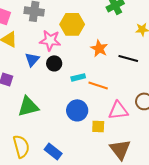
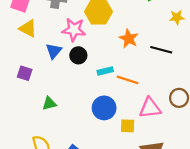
green triangle: (28, 106) -> (49, 103), size x0.6

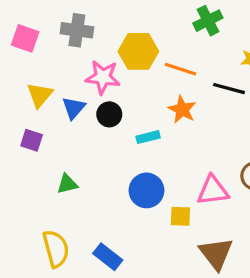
yellow triangle: (28, 28) -> (40, 95), moved, turned 42
orange star: (129, 39) -> (182, 110), moved
black line: (161, 50) -> (229, 89), moved
orange line: (128, 80) -> (180, 69), moved

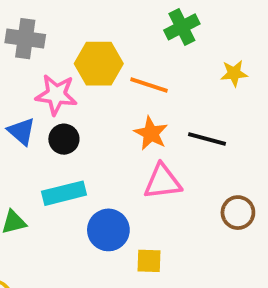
black line: (229, 89) -> (207, 139), moved
blue triangle: (74, 108) -> (21, 131), turned -30
cyan rectangle: (148, 137) -> (64, 193), moved, size x1.5
pink triangle: (213, 190) -> (163, 182), moved

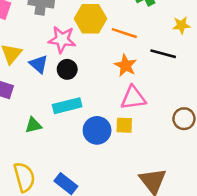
black line: (207, 139) -> (163, 54), moved
yellow square: (149, 261) -> (124, 125), moved

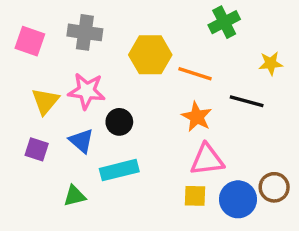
pink star: (62, 40) -> (87, 91), moved
blue triangle: (39, 64) -> (81, 141), moved
blue circle: (97, 130) -> (238, 199), moved

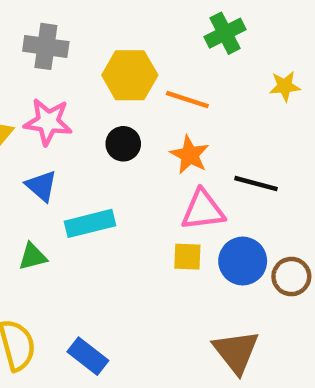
black line: (247, 101) -> (256, 184), moved
black circle: (119, 122) -> (123, 144), moved
brown circle: (274, 187) -> (291, 277), moved

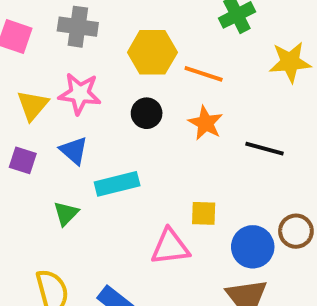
yellow star: (285, 86) -> (290, 62), size x1.5
pink triangle: (203, 210) -> (170, 247), moved
green triangle: (33, 257) -> (66, 213), turned -32
blue circle: (243, 261) -> (253, 247), moved

